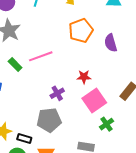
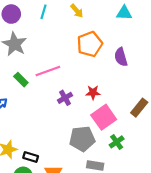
purple cross: (57, 93) -> (65, 98), moved
gray pentagon: (49, 120) -> (82, 139), moved

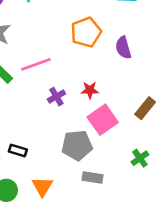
green cross: (117, 142) -> (140, 158), moved
black rectangle: (31, 157) -> (18, 151), moved

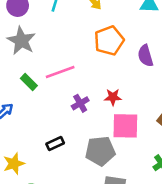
pink square: (103, 120) -> (125, 126), turned 36
black rectangle: (18, 151) -> (55, 143), moved, turned -42

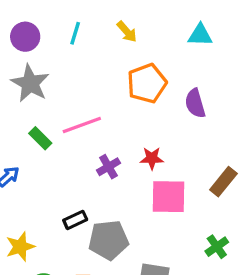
gray pentagon: (100, 151) -> (109, 240), moved

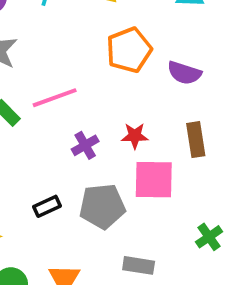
purple semicircle: (195, 103) -> (184, 73), turned -56
brown rectangle: (223, 182) -> (196, 140), moved, turned -48
gray pentagon: (109, 240) -> (102, 206), moved

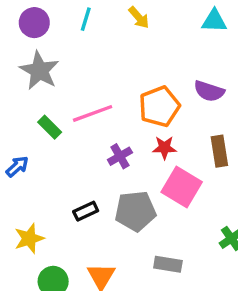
orange pentagon: (129, 50) -> (159, 107), moved
pink square: (154, 180) -> (182, 187), turned 30

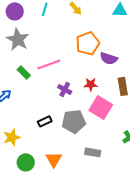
purple semicircle: (209, 91) -> (109, 58), moved
orange pentagon: (159, 107) -> (88, 43), moved
purple cross: (120, 156) -> (65, 89), turned -32

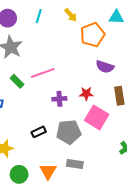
orange pentagon: (88, 43) -> (92, 35), moved
purple cross: (65, 89) -> (59, 99), turned -32
gray rectangle: (93, 152) -> (75, 164), moved

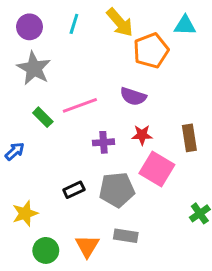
yellow arrow: (71, 15) -> (120, 22), size x1.5
purple semicircle: (105, 67) -> (133, 96), moved

